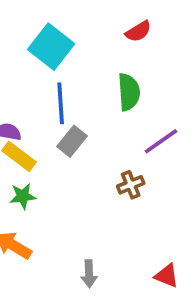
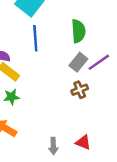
gray rectangle: (72, 141) -> (78, 62), moved
red triangle: (167, 276) -> (83, 142), moved

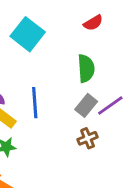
blue line: (35, 38) -> (35, 103), moved

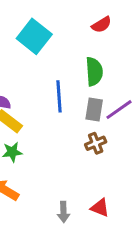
blue line: (35, 103) -> (59, 96), moved
gray rectangle: (86, 105) -> (94, 110), turned -30

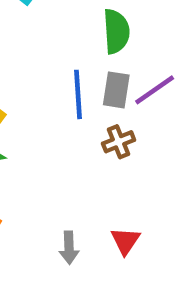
blue line: (59, 96) -> (78, 94), moved
red triangle: (100, 208) -> (125, 241), turned 42

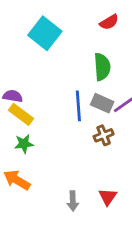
gray rectangle: (116, 90) -> (102, 103), turned -75

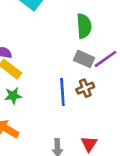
blue line: (78, 106) -> (62, 92), moved

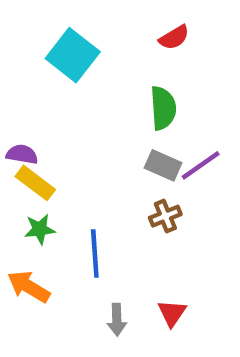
blue line: (62, 92) -> (95, 254), moved

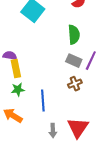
purple line: (201, 165) -> (91, 61), turned -30
yellow rectangle: (35, 183) -> (16, 69), turned 42
red triangle: (172, 313) -> (78, 128), size x1.6

